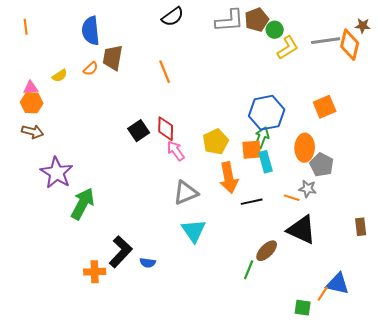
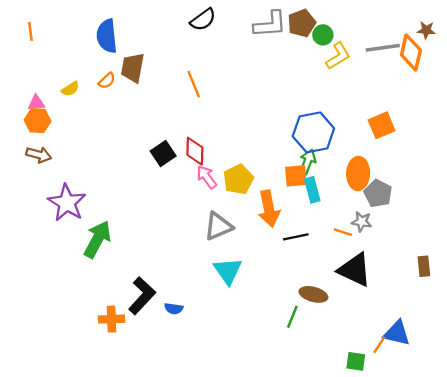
yellow pentagon: (216, 142) -> (238, 179), moved
brown ellipse: (267, 251) -> (313, 294), turned 60

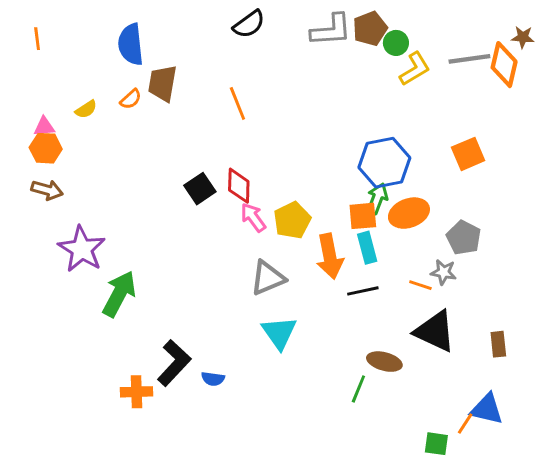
orange ellipse: (358, 173) -> (409, 213), moved, turned 68
cyan rectangle: (312, 190) -> (367, 248), moved
brown rectangle: (424, 266) -> (498, 344), moved

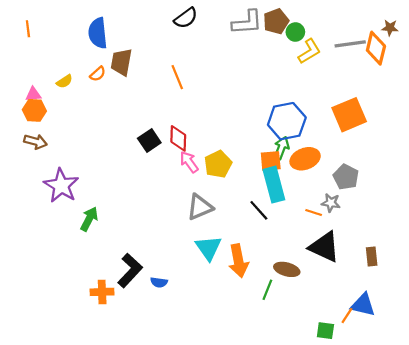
orange square: (468, 154) -> (349, 115), size x1.4
cyan rectangle: (367, 248) -> (274, 185), size x1.5
orange arrow: (330, 256) -> (238, 261), moved
black line: (363, 291) -> (259, 210), moved, turned 60
green arrow: (119, 294) -> (89, 219), size x0.7

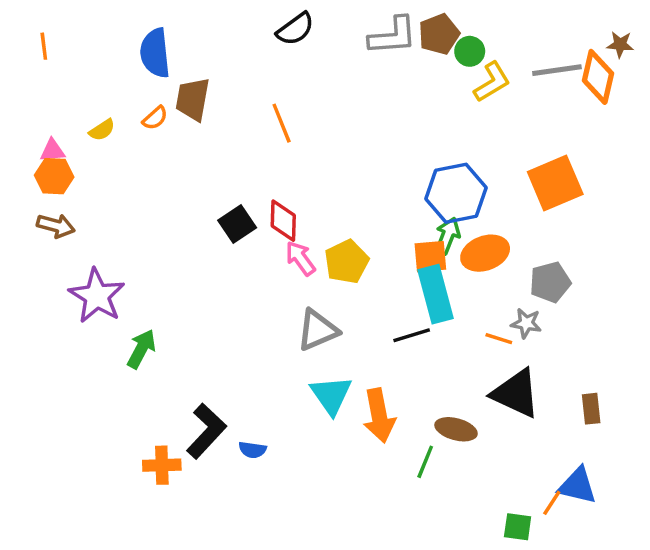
gray pentagon: (346, 177) -> (550, 282), turned 30
black line: (259, 210) -> (412, 335), turned -65

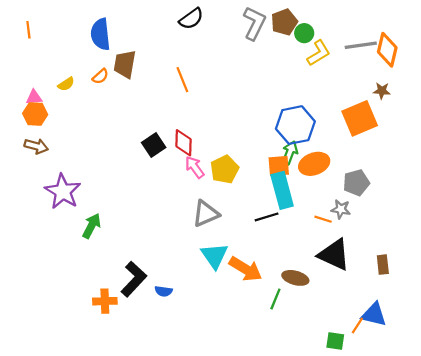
gray L-shape: (393, 36) -> (254, 23), turned -60
brown star: (620, 44) -> (382, 91), moved
orange arrow: (379, 416) -> (246, 269), turned -48

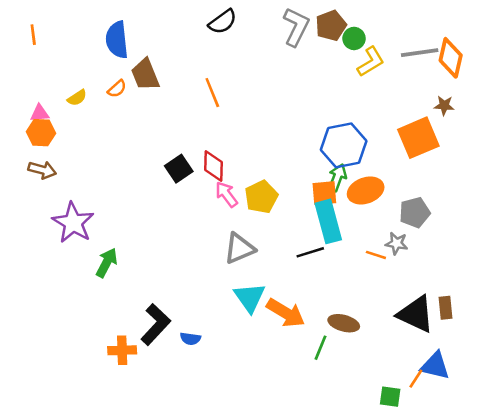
brown trapezoid: (125, 64) -> (145, 75), turned -32
black triangle: (334, 255) -> (416, 314), moved

